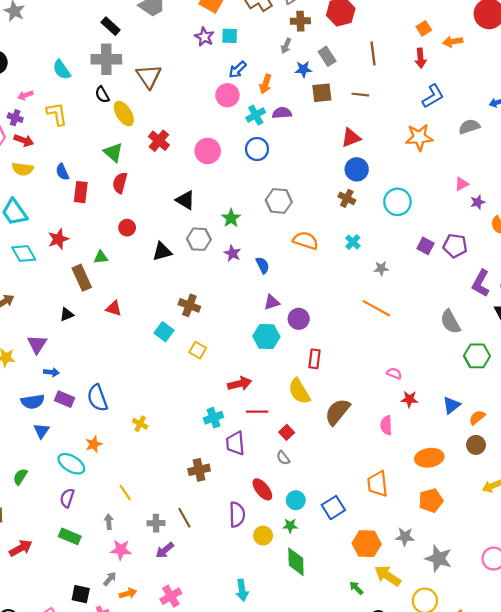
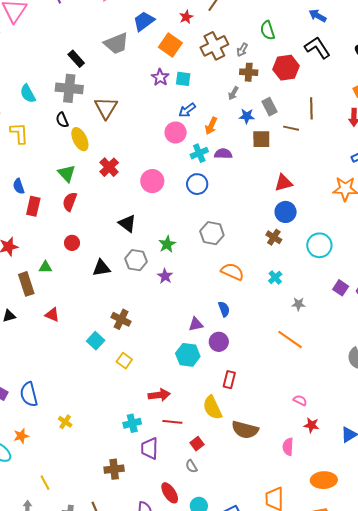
brown line: (360, 95) -> (291, 128), moved
blue semicircle: (263, 265) -> (224, 309), moved
brown semicircle: (337, 412) -> (245, 430), turned -120

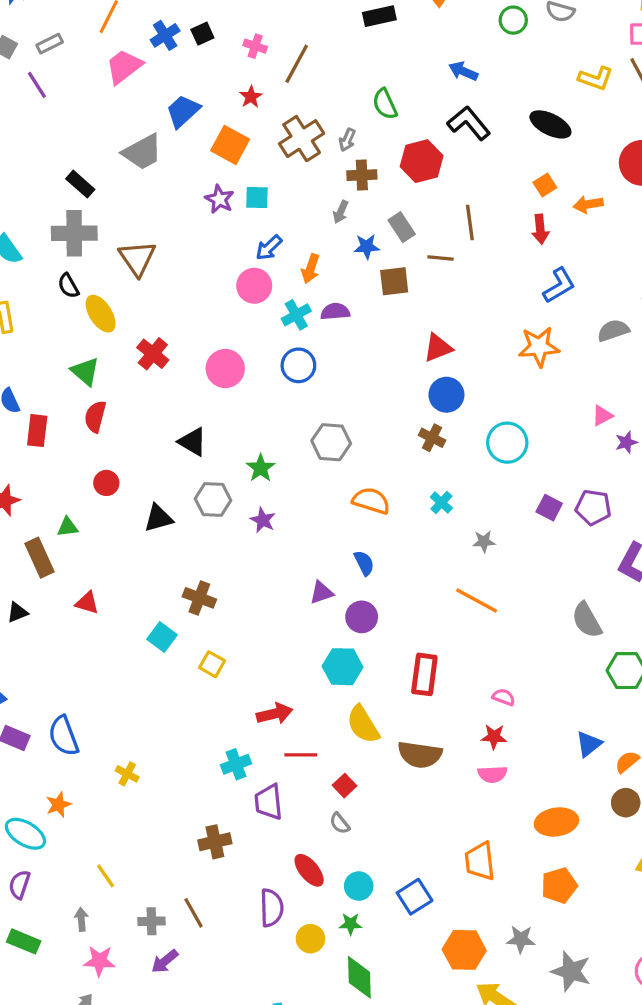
cyan hexagon: (188, 355) -> (343, 667), moved
red rectangle: (229, 380) -> (424, 674), moved, size x1.4
red star: (311, 425) -> (494, 737), moved
pink semicircle: (288, 447) -> (492, 774), turned -90

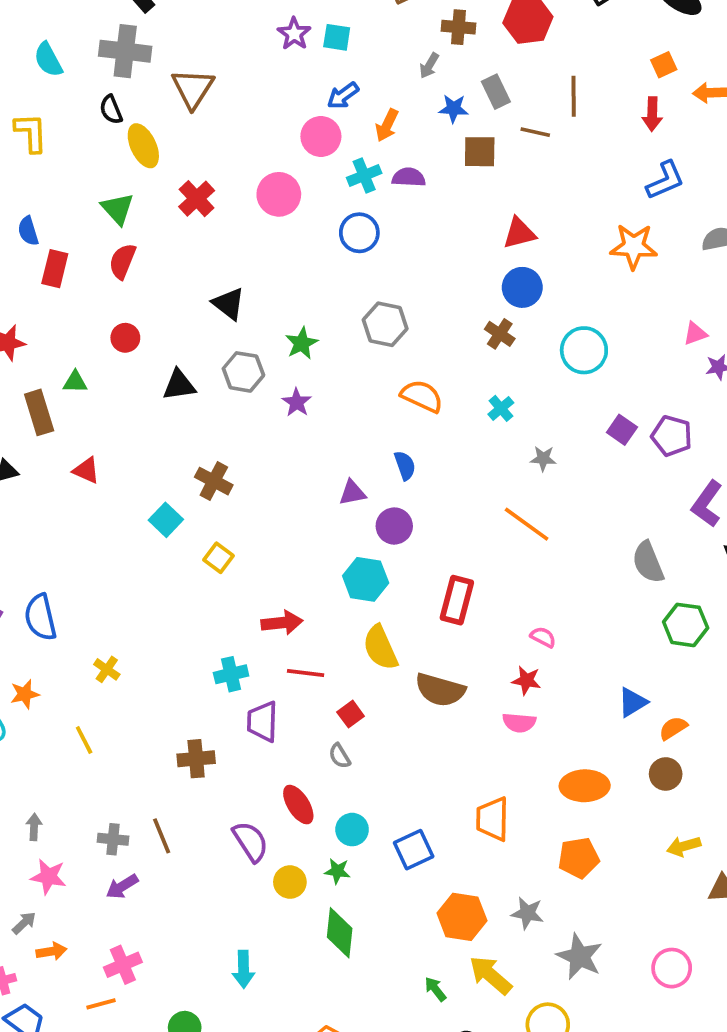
pink circle: (225, 369) -> (279, 194), moved
yellow line: (106, 876) -> (84, 740), moved
purple semicircle: (272, 908) -> (251, 841), turned -39

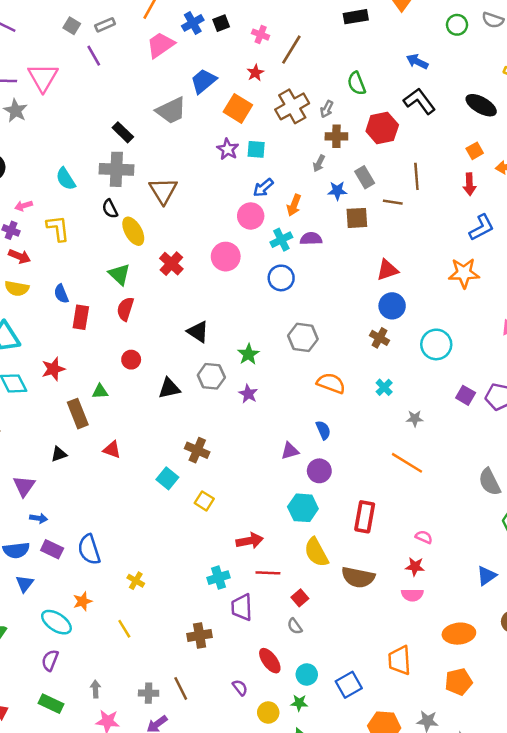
purple semicircle: (251, 841) -> (240, 688), size x0.6

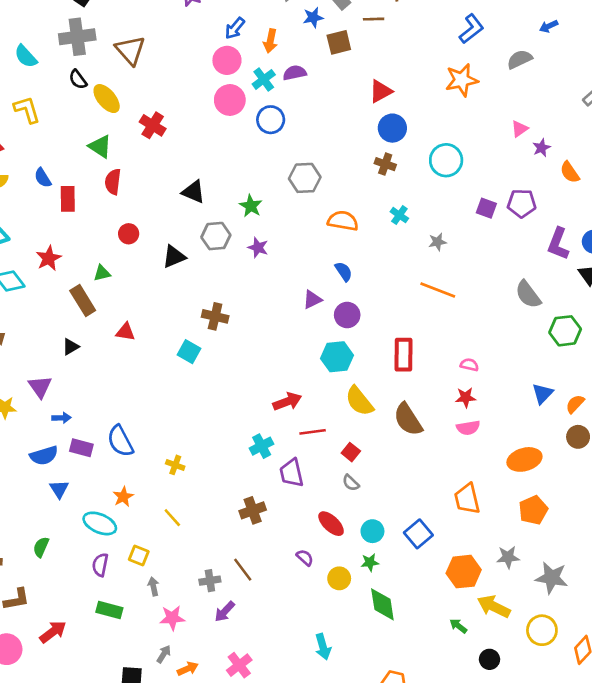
pink circle: (226, 257) -> (230, 100), moved
yellow square: (204, 501) -> (139, 555), moved
brown semicircle: (358, 577) -> (408, 419), turned 56

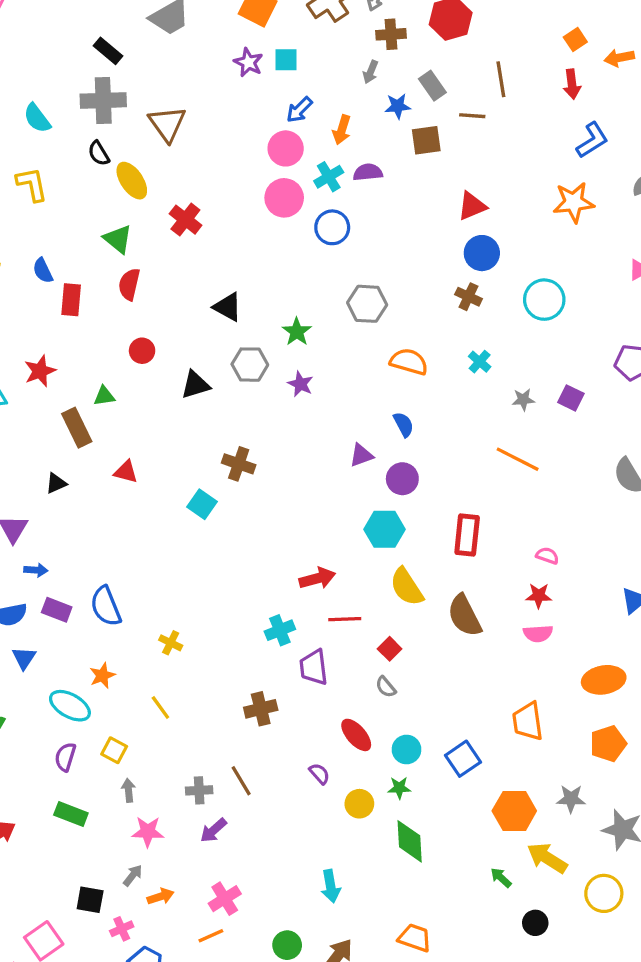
purple square: (486, 208) -> (571, 398), moved

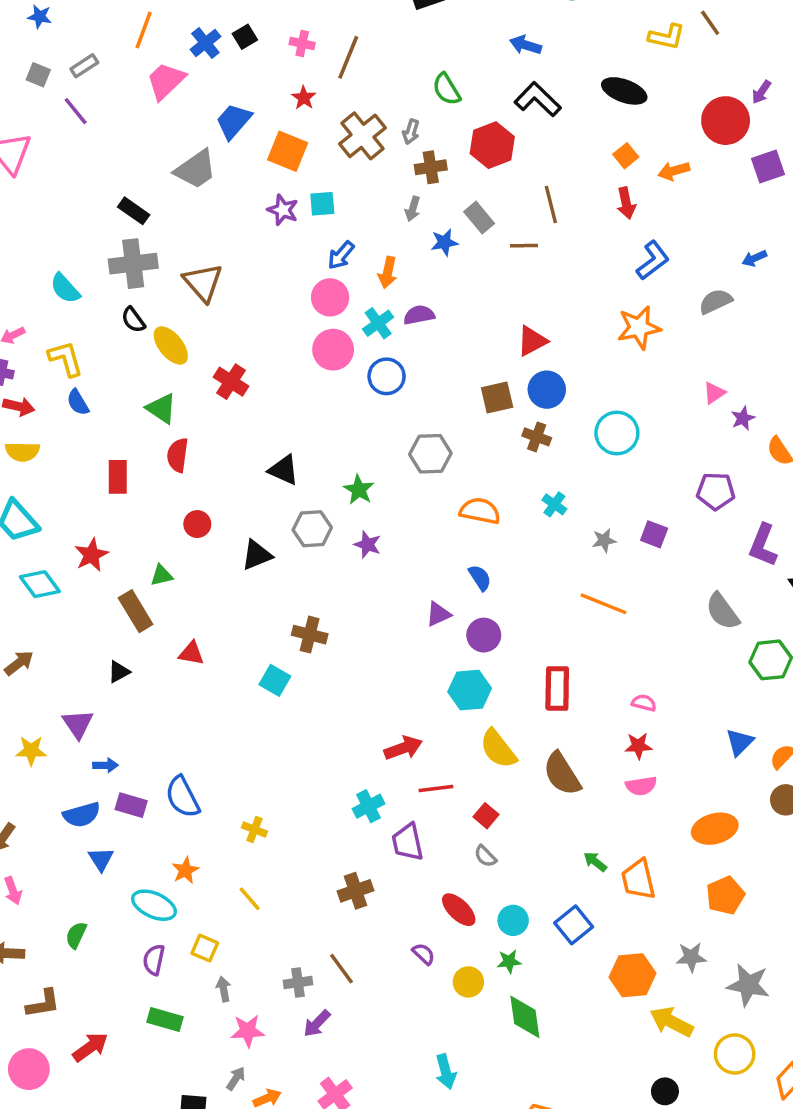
brown square: (426, 140) -> (497, 397), moved
blue semicircle: (43, 271) -> (78, 402), moved
green arrow: (501, 878) -> (595, 862), moved

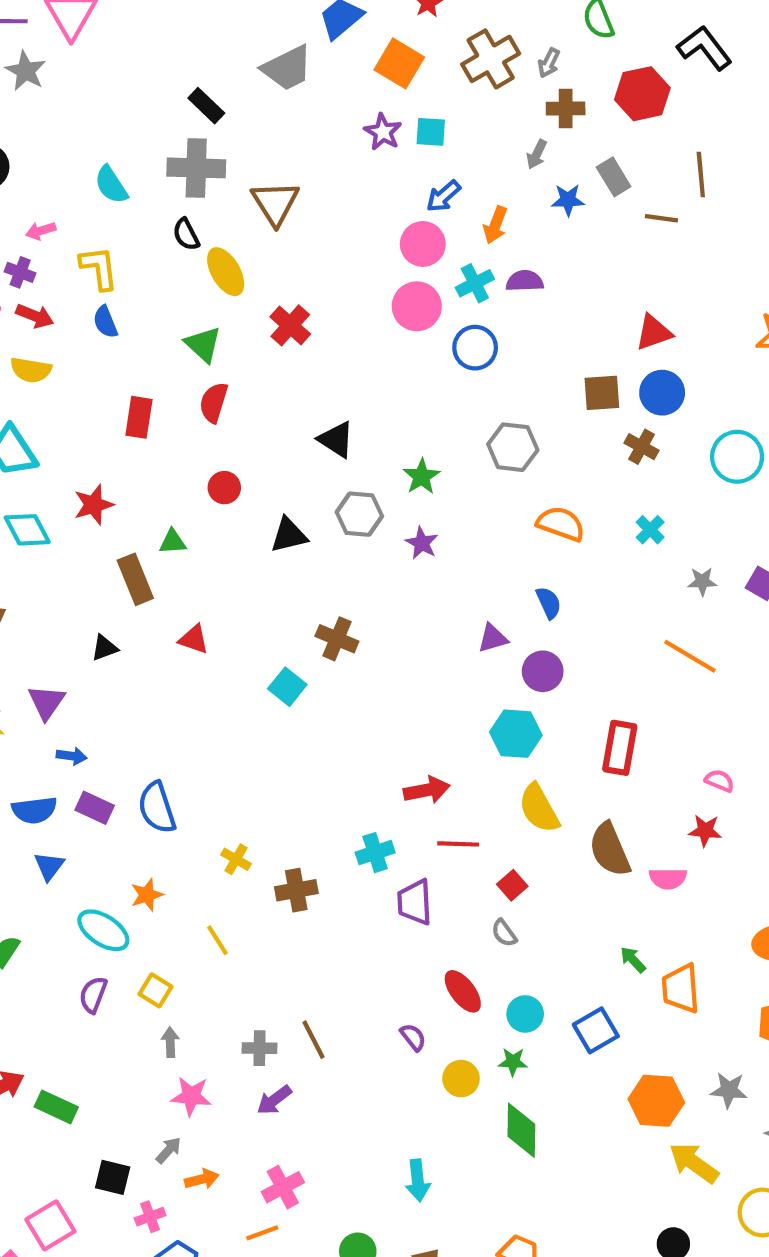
pink semicircle: (641, 786) -> (668, 879), moved
brown cross: (356, 891) -> (296, 890), moved
green rectangle: (165, 1019) -> (56, 1107), moved

